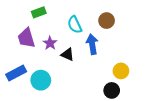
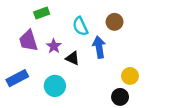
cyan circle: (41, 80) -> (55, 86), moved

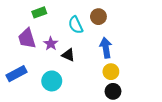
brown circle: (115, 22) -> (98, 17), moved
blue arrow: (99, 47) -> (106, 48), moved
yellow circle: (130, 76) -> (111, 72), moved

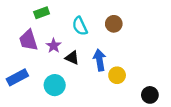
brown circle: (98, 17) -> (114, 24), moved
blue arrow: (106, 48) -> (100, 60), moved
black circle: (113, 91) -> (150, 95), moved

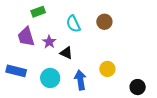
blue arrow: (100, 60) -> (80, 80), moved
blue rectangle: (17, 77) -> (16, 71), turned 42

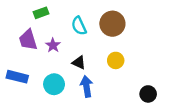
brown circle: (104, 22) -> (112, 24), size x1.5
black triangle: (66, 53) -> (79, 63), moved
yellow circle: (107, 69) -> (116, 60), moved

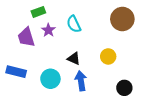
brown circle: (112, 24) -> (122, 19), moved
purple star: (53, 45) -> (48, 30), moved
black circle: (148, 94) -> (124, 88), moved

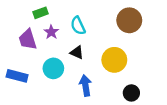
yellow circle: (108, 56) -> (114, 60), size x1.5
black triangle: (74, 58) -> (77, 52), moved
cyan circle: (50, 79) -> (53, 68), moved

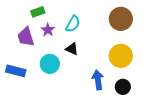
cyan semicircle: (78, 26) -> (73, 24), turned -126
yellow circle: (114, 60) -> (121, 56), moved
blue arrow: (85, 85) -> (98, 80), moved

